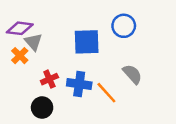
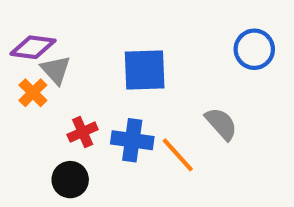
blue circle: (124, 26) -> (254, 49), moved

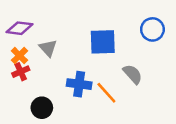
gray triangle: (56, 70) -> (48, 48), moved
blue square: (145, 70) -> (103, 42), moved
red cross: (83, 132) -> (21, 72), moved

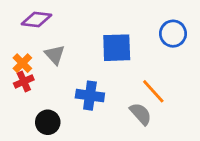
purple diamond: (19, 28) -> (36, 20), moved
gray semicircle: (133, 74) -> (141, 114), moved
orange line: (106, 93) -> (153, 91), moved

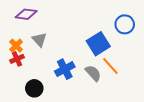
blue square: (117, 48) -> (98, 44), moved, turned -30
blue cross: (90, 96) -> (65, 69), turned -36
gray semicircle: (141, 114) -> (93, 73), moved

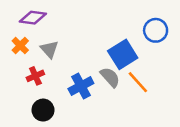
orange cross: (16, 46) -> (20, 46), moved
red cross: (17, 59) -> (35, 76), moved
gray semicircle: (93, 73) -> (110, 77), moved

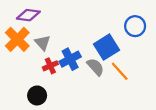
orange cross: (20, 46) -> (17, 39), size x1.6
red cross: (35, 76) -> (50, 66), moved
blue cross: (81, 86) -> (70, 59), moved

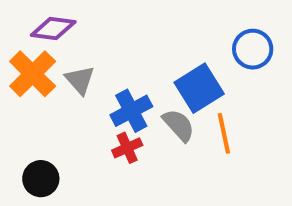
red cross: (50, 66) -> (127, 148), moved
orange line: (120, 71) -> (224, 133), turned 30
black circle: (37, 96) -> (41, 179), moved

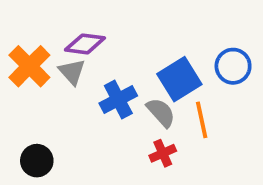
purple diamond: (53, 29) -> (85, 44), moved
blue circle: (253, 49) -> (233, 66), moved
red cross: (127, 148) -> (163, 153), moved

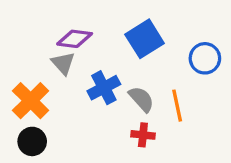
orange cross: (29, 66) -> (31, 101), moved
blue square: (179, 79) -> (145, 39), moved
red cross: (163, 153) -> (143, 135), turned 30

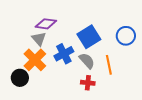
blue square: (145, 39) -> (89, 37), moved
orange cross: (31, 101) -> (35, 60), moved
black circle: (32, 141) -> (20, 78), moved

